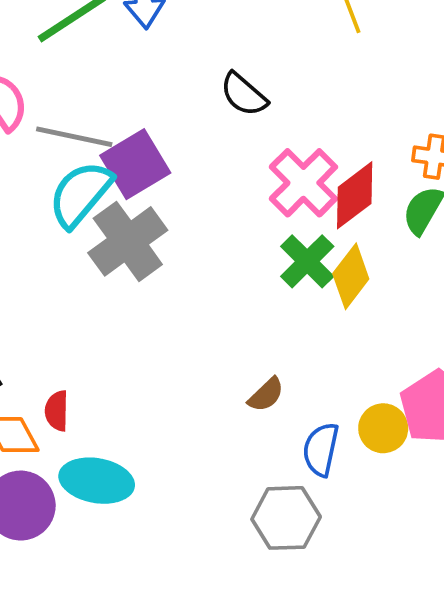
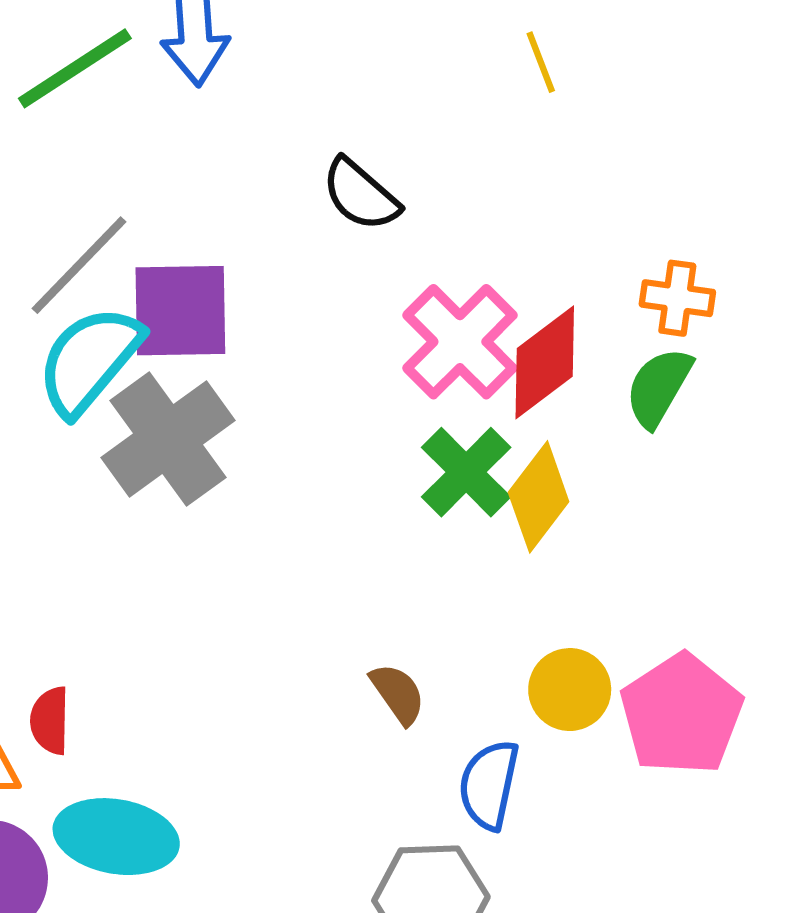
gray line: (74, 137) -> (79, 265), turned -58
purple square: (135, 164) -> (180, 311), turned 30
brown semicircle: (266, 395) -> (398, 694), turned -81
yellow circle: (383, 428) -> (570, 690), moved

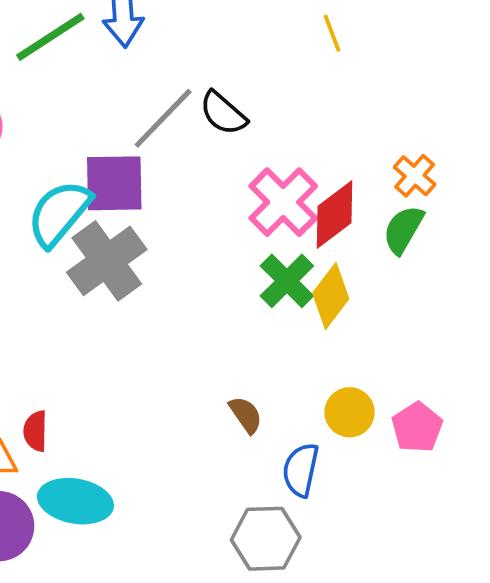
gray line: (79, 265) -> (163, 118), moved
orange cross: (677, 298) -> (415, 176), turned 33
pink pentagon: (681, 714) -> (417, 427), size x0.7

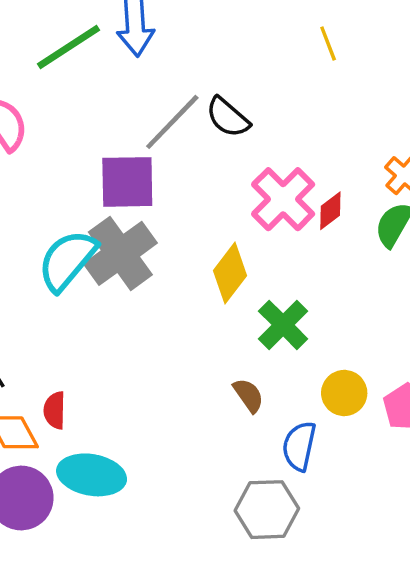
cyan semicircle: (59, 213) -> (67, 260), moved
red diamond: (335, 215) -> (330, 211), size x0.6
green cross: (287, 281) -> (283, 325), moved
yellow diamond: (331, 296) -> (230, 273), moved

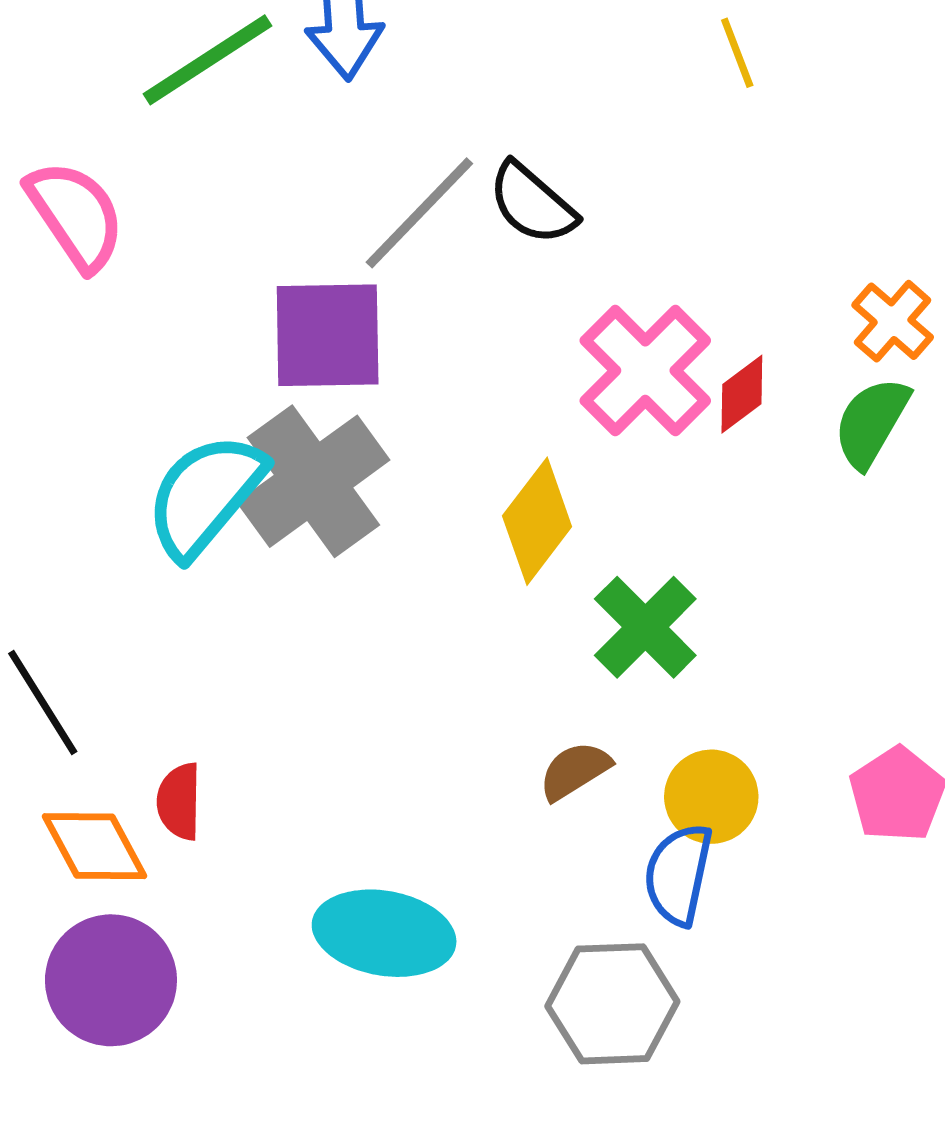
yellow circle: (344, 393) -> (711, 797), moved
brown semicircle: (248, 395) -> (575, 771), turned -87
cyan ellipse: (92, 475) -> (384, 933), moved

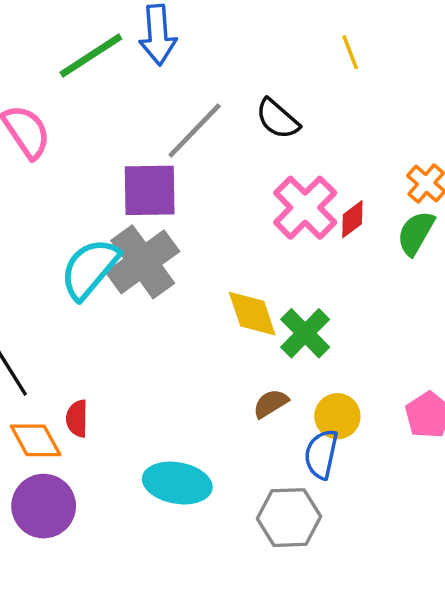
black semicircle: (532, 203) -> (278, 119), moved
yellow diamond: (537, 521) -> (252, 314), moved, turned -56

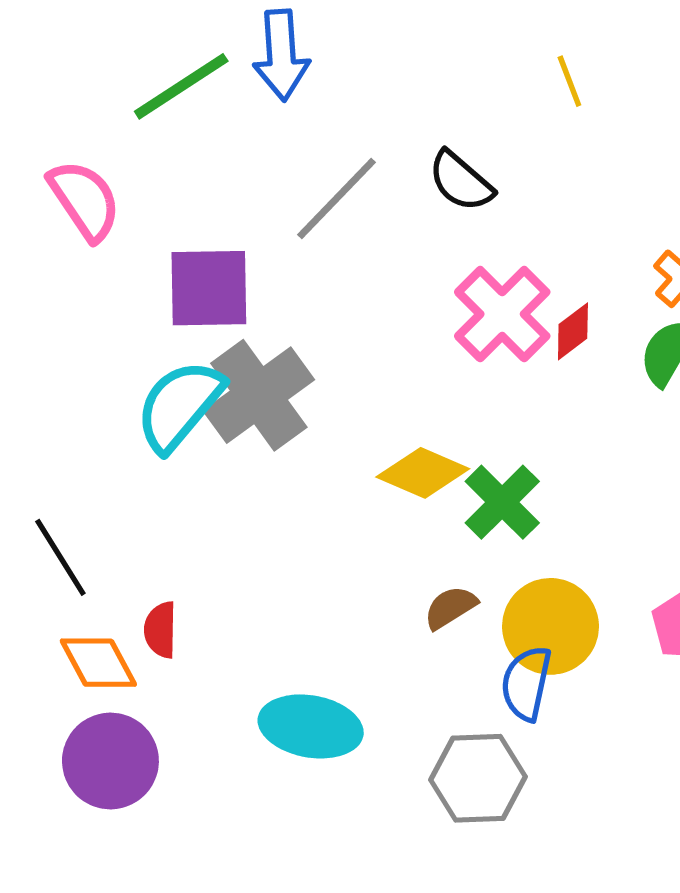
purple square: (150, 190) -> (209, 288), moved
yellow diamond: (252, 314) -> (423, 473), turned -48
yellow circle: (337, 416) -> (550, 626), size x1.4

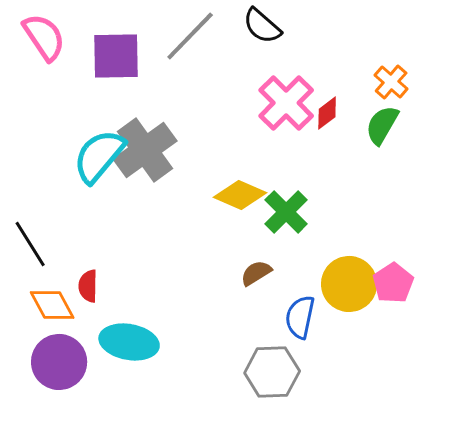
purple square: (209, 288) -> (116, 56), moved
yellow circle: (550, 626) -> (349, 284), moved
cyan ellipse: (311, 726) -> (129, 342), moved

